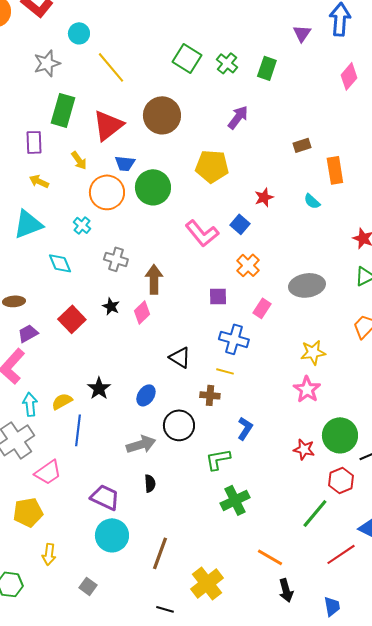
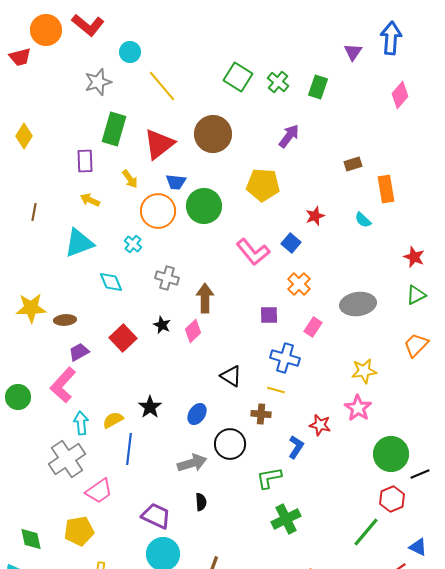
red star: (304, 449) -> (320, 425), moved

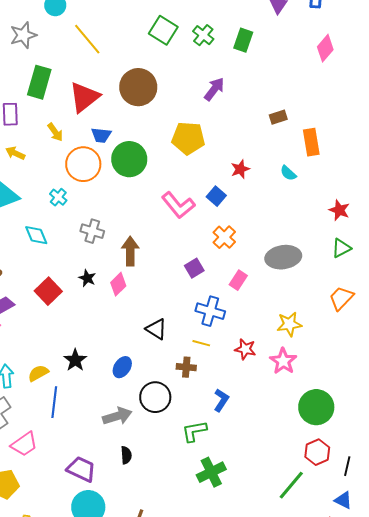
purple square: (269, 315) -> (194, 268), turned -30
red star: (320, 425) -> (245, 349), moved
black line: (420, 474) -> (347, 466), moved, turned -54

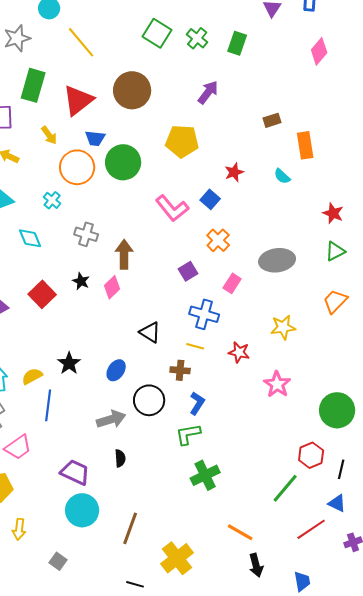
pink star: (283, 361) -> (277, 384), moved
blue L-shape: (221, 400) -> (197, 403), moved
green circle: (316, 407) -> (337, 410), moved

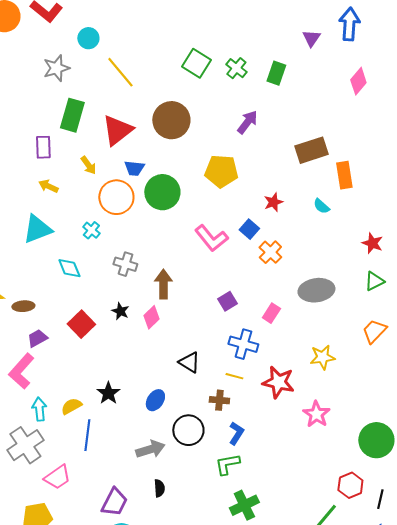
brown rectangle: (272, 120) -> (311, 150), size x1.8
orange cross: (218, 240) -> (270, 252), moved
red star: (239, 352) -> (278, 382), size x1.5
purple trapezoid: (75, 472) -> (114, 502), turned 92

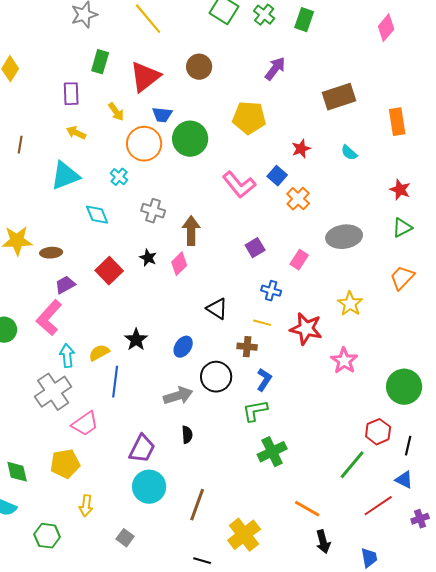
green rectangle: (72, 115) -> (100, 62), size x0.7
brown circle: (171, 120) -> (199, 67), size x0.7
orange rectangle: (344, 175) -> (397, 122), moved
blue cross: (243, 344) -> (271, 291), size x0.7
yellow star: (322, 357) -> (350, 304), turned -30

